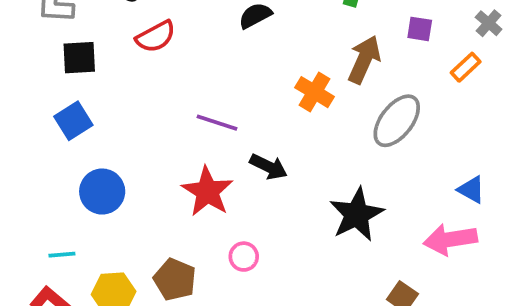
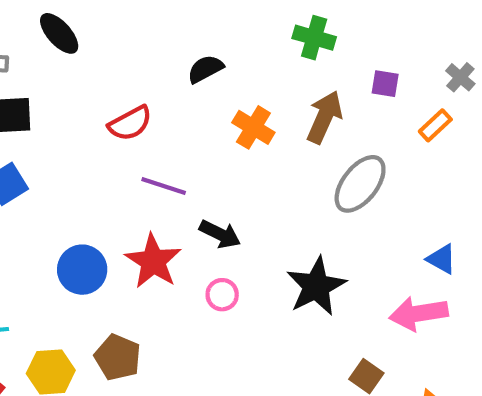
red semicircle: (156, 37) -> (130, 123), moved
orange cross: (314, 92) -> (253, 127), moved
blue circle: (102, 192) -> (82, 270), moved
pink circle: (244, 257) -> (222, 295), moved

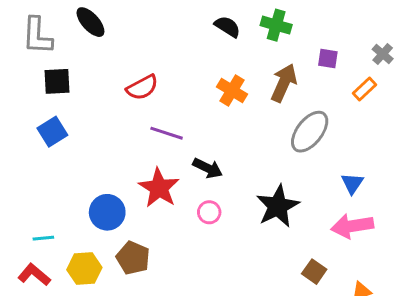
black semicircle: (205, 69) -> (227, 27), moved, turned 60
blue triangle: (442, 259) -> (352, 183), moved, turned 35
blue circle: (82, 270) -> (107, 212), moved

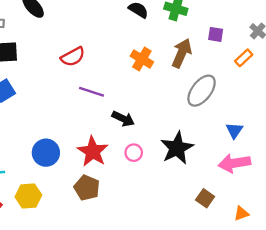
red star: (159, 188) -> (93, 151), moved
pink circle: (209, 212) -> (134, 153), moved
brown pentagon: (133, 258) -> (87, 188), moved

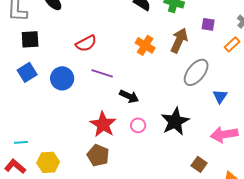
blue triangle: (234, 130) -> (220, 96), moved
blue circle: (46, 153) -> (62, 78), moved

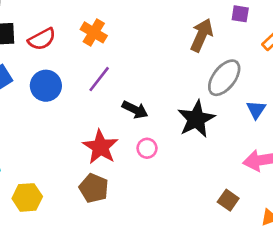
red semicircle: (86, 43) -> (42, 39), moved
orange cross: (145, 45) -> (94, 32), moved
purple line: (102, 73) -> (99, 79), turned -70
black star: (175, 121) -> (196, 119), moved

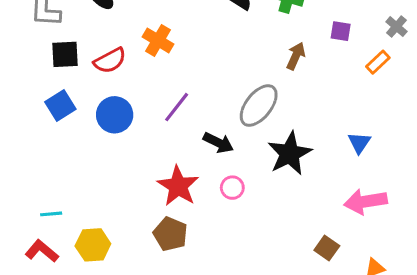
orange cross: (94, 32) -> (158, 40), moved
brown arrow: (202, 35) -> (296, 56), size x0.7
gray ellipse: (224, 78) -> (259, 106), moved

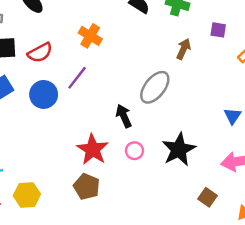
orange cross: (158, 40) -> (90, 36), moved
purple line: (177, 107) -> (77, 78), moved
black arrow: (218, 143) -> (124, 116), turned -140
black star: (290, 154) -> (179, 149), moved

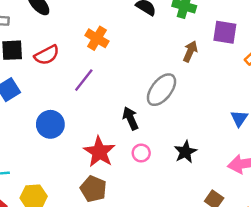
purple square: (218, 30) -> (225, 32), size x1.5
blue circle: (44, 94) -> (50, 124), moved
black star: (179, 149) -> (185, 152), size x0.7

